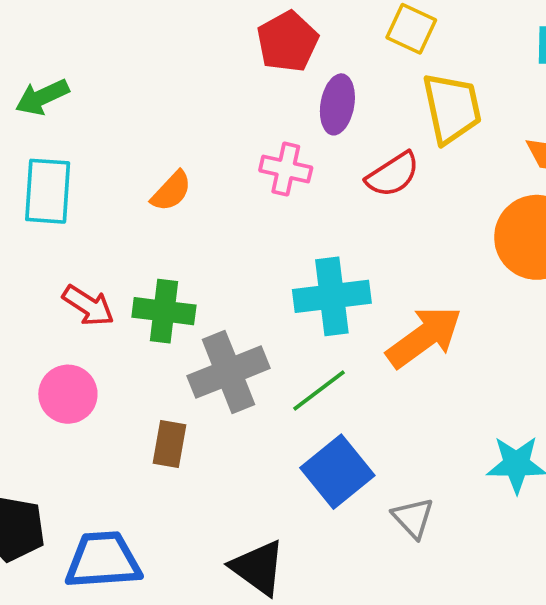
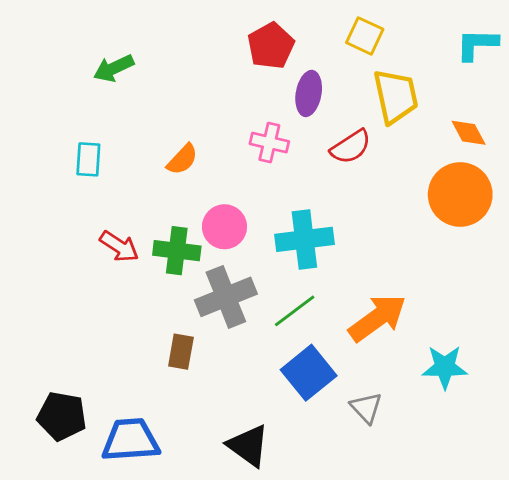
green arrow: (42, 97) -> (114, 68), moved
cyan rectangle: (48, 191) -> (88, 159), size x0.7
orange arrow: (424, 337) -> (377, 318), moved
pink circle: (68, 394) -> (224, 227), moved

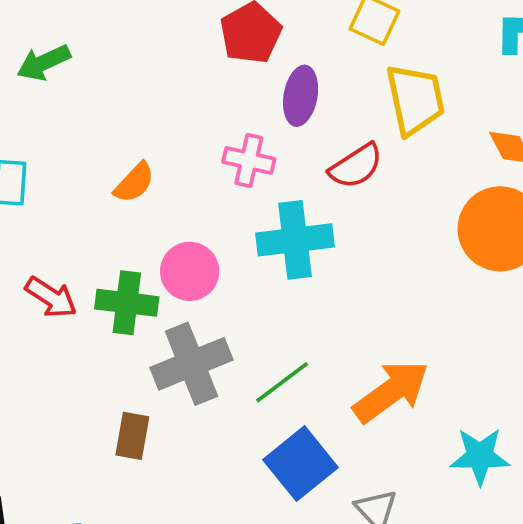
cyan cross: (304, 239) -> (295, 240), moved

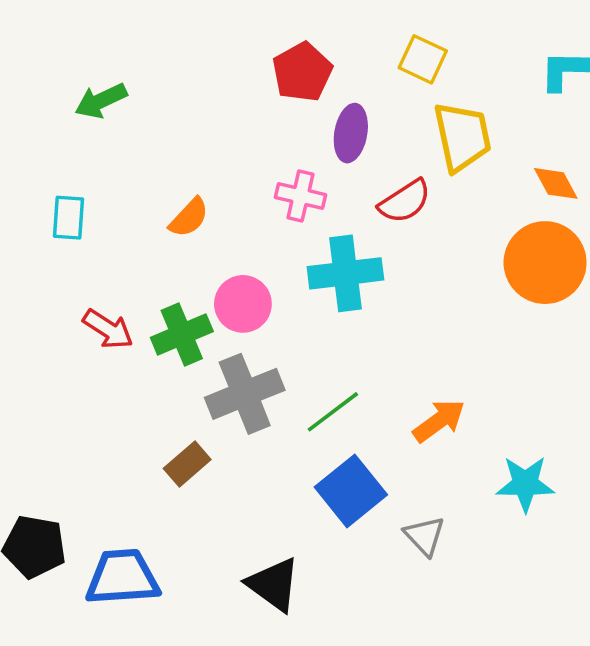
green cross: (127, 303) -> (182, 334), turned -30
orange arrow: (391, 391) -> (439, 421), size x0.7
brown rectangle: (132, 436) -> (187, 464), turned 39

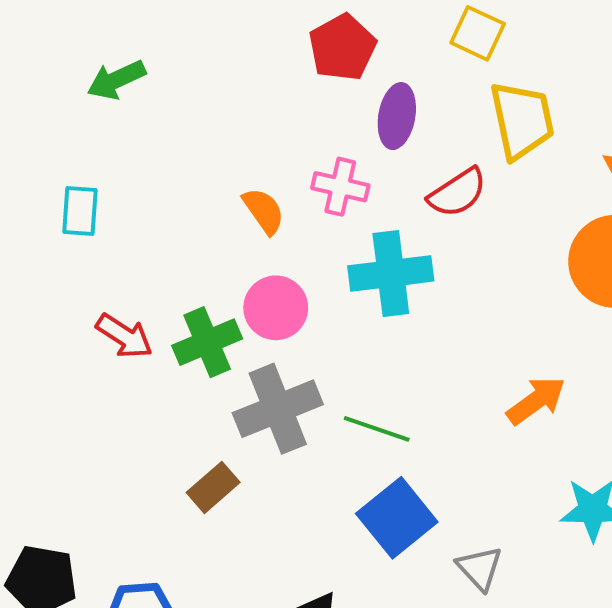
orange semicircle: (189, 218) -> (264, 211), moved, turned -78
green line: (333, 412) -> (377, 429), turned 56
orange arrow: (439, 421) -> (536, 401), moved

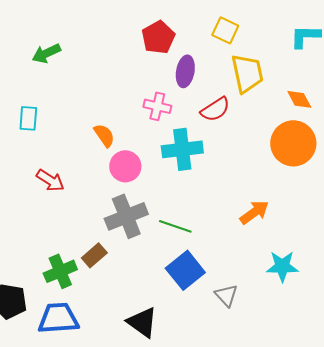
orange semicircle: (264, 211) -> (104, 135), moved
green cross: (207, 342) -> (60, 271), moved

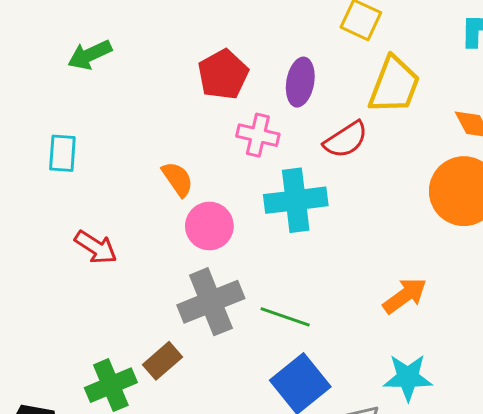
red pentagon: (158, 37) -> (223, 74), moved
yellow trapezoid: (247, 73) -> (394, 85), turned 33
cyan star: (282, 266) -> (408, 377), moved

